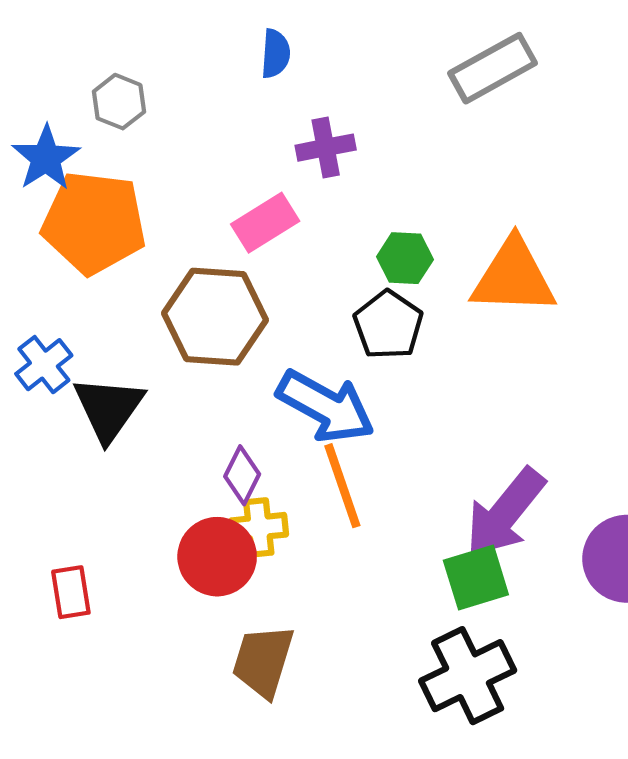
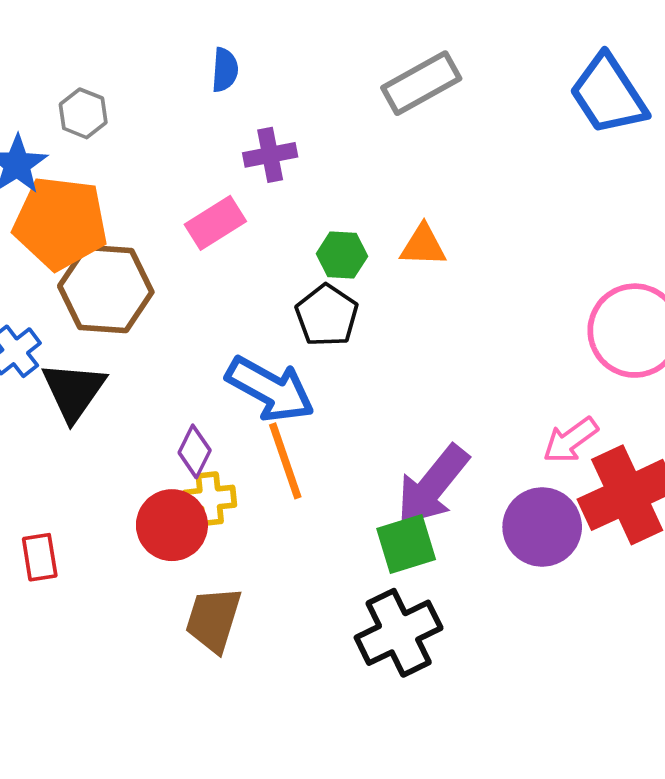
orange triangle: (513, 277) -> (423, 246), moved, size x0.6
brown hexagon: (215, 317) -> (106, 289), moved

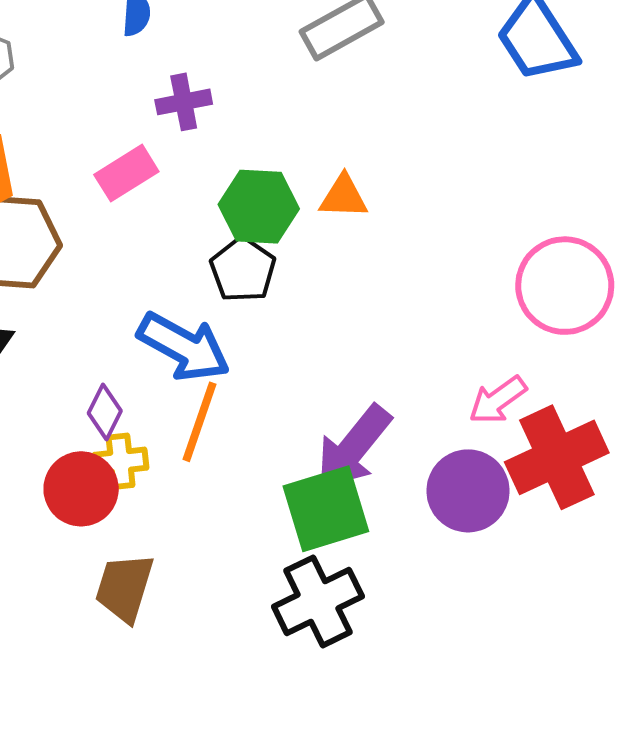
green hexagon: (342, 255) -> (259, 207), size x1.5
orange line: (285, 461) -> (200, 422), turned 38
green square: (406, 544) -> (326, 509), size x1.4

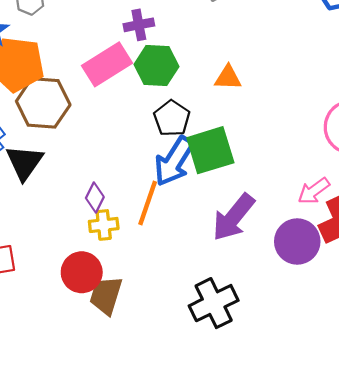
pink rectangle: (126, 173) -> (107, 64), size x1.4
green hexagon: (259, 207) -> (156, 66), moved
blue arrow: (184, 347) -> (174, 161), moved, turned 93
red circle: (81, 489) -> (82, 272), moved
green square: (326, 509) -> (210, 150), moved

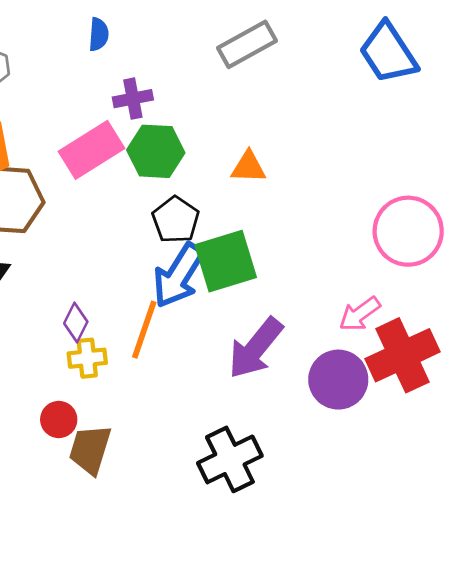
red circle: (82, 272) -> (59, 419), size x0.7

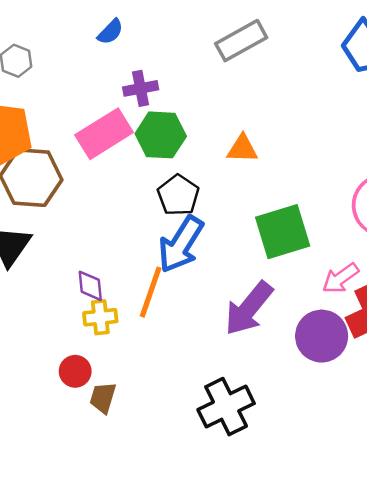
blue semicircle: (99, 34) -> (110, 32), turned 40
green square: (226, 261) -> (283, 232), moved
purple diamond: (76, 323) -> (90, 286), turned -32
brown trapezoid: (90, 449) -> (103, 398), size x0.7

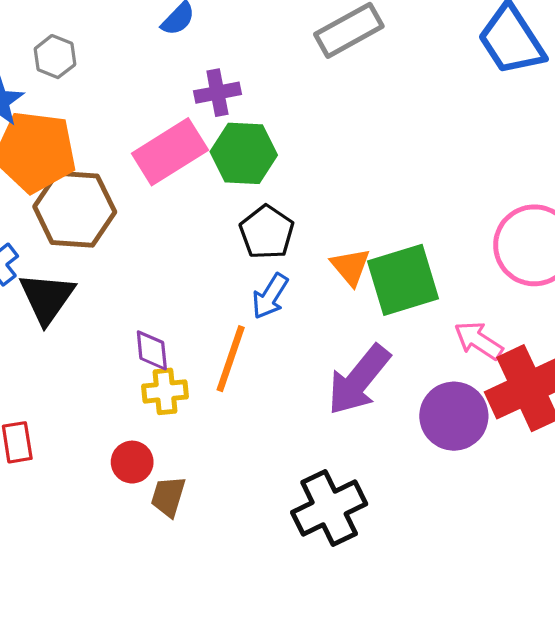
orange triangle: (242, 149) -> (350, 267), moved, turned 48
blue arrow: (181, 244) -> (270, 296), size x0.6
pink arrow: (340, 278) -> (479, 341), turned 69

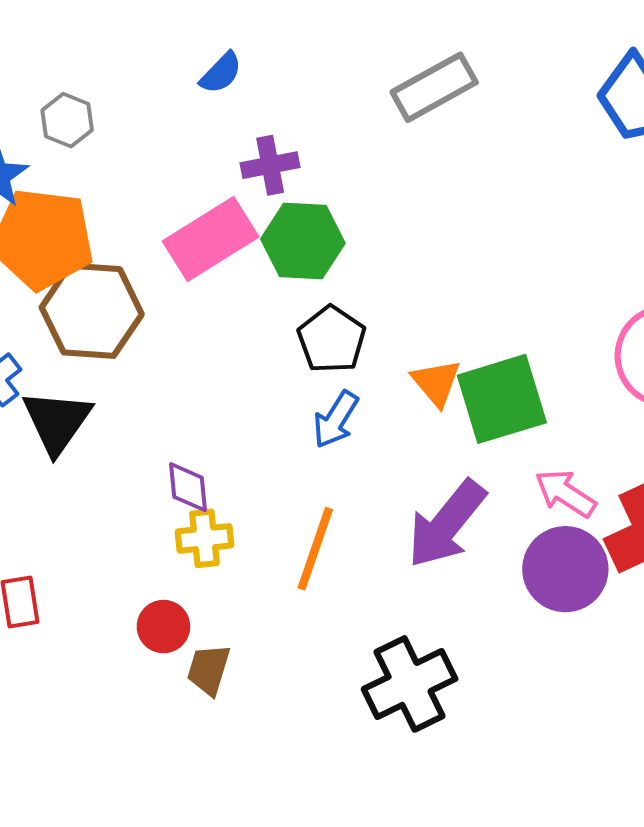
pink arrow: (479, 341) -> (565, 493), moved
orange line: (231, 359) -> (315, 549), moved

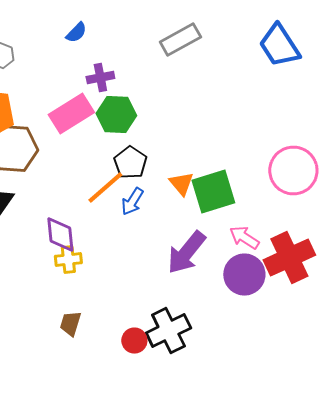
purple diamond: (188, 487) -> (60, 234), size x1.4
orange line: (315, 549) -> (105, 188), moved, turned 30
red circle: (163, 627) -> (134, 340), moved

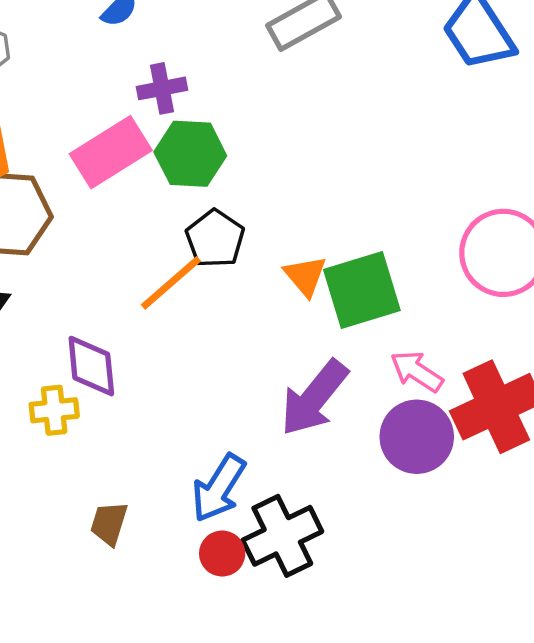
blue arrow: (132, 202) -> (219, 488), moved, size x1.4
yellow cross: (68, 260) -> (54, 410), moved

